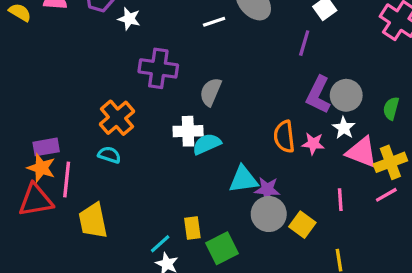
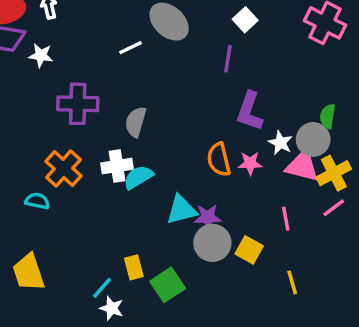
gray circle: (346, 95) -> (313, 139), moved
orange cross: (117, 118) -> (63, 169), moved

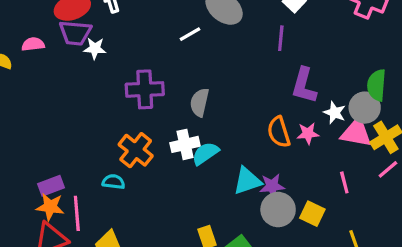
white star: (41, 55) -> (95, 48), moved
green semicircle: (328, 116) -> (377, 85), size x1.4

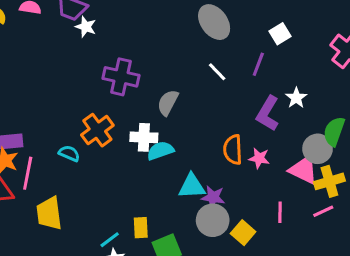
white line: (190, 34) -> (217, 72), moved, turned 60
white star: (335, 113) -> (296, 98), moved

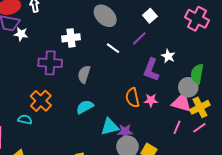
purple line: (258, 64) -> (139, 38), turned 35
white cross: (144, 137) -> (71, 38), moved
pink line: (280, 212) -> (177, 127), moved, turned 32

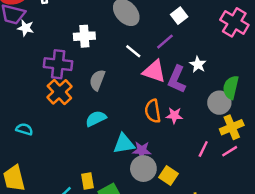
orange cross: (41, 101) -> (59, 92), moved
pink triangle: (181, 103) -> (154, 71), moved

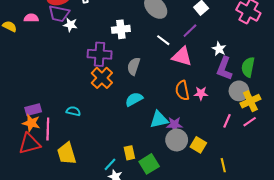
purple L-shape: (177, 79) -> (224, 68), moved
gray circle: (219, 103) -> (239, 91), moved

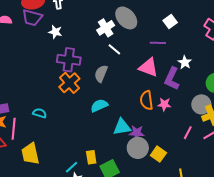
white star: (70, 25) -> (55, 32), moved
white cross: (121, 29) -> (106, 28), moved, turned -30
purple line: (190, 31) -> (158, 43), turned 42
white line: (163, 40) -> (114, 49), moved
purple L-shape: (224, 68) -> (172, 79), moved

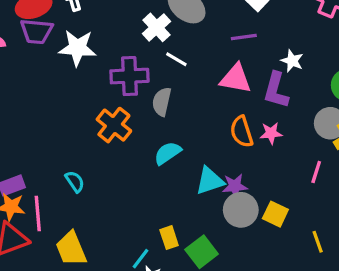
white star: (55, 32) -> (77, 48), size x1.6
purple cross: (69, 60) -> (129, 76), moved
cyan semicircle: (40, 113) -> (75, 182), turned 48

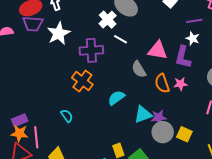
purple line: (244, 37) -> (194, 21), moved
white star: (77, 48) -> (59, 33), turned -30
gray semicircle: (162, 102) -> (139, 69), moved, turned -42
cyan semicircle: (75, 182) -> (67, 116), moved

